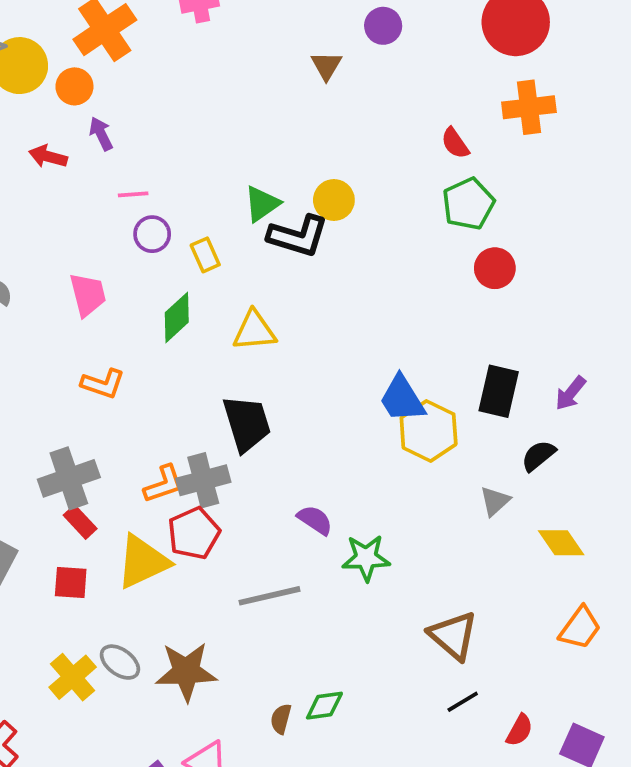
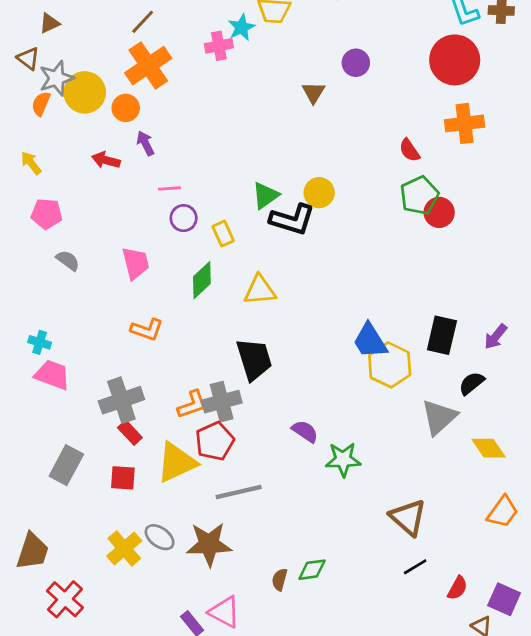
red circle: (495, 268) -> (439, 212), moved
gray triangle: (495, 501) -> (439, 417), size x1.6
gray line: (270, 596) -> (239, 492), moved

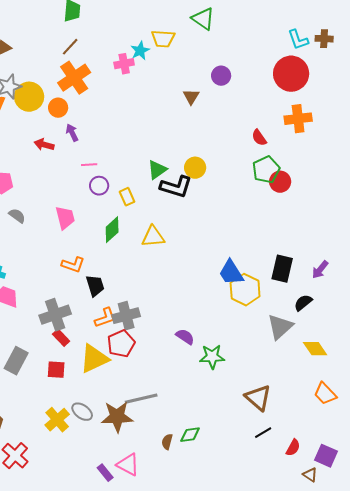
black trapezoid: (254, 359) -> (95, 286), moved, size x0.7
gray line: (239, 492) -> (141, 399), moved
orange trapezoid: (503, 512) -> (325, 394), turned 100

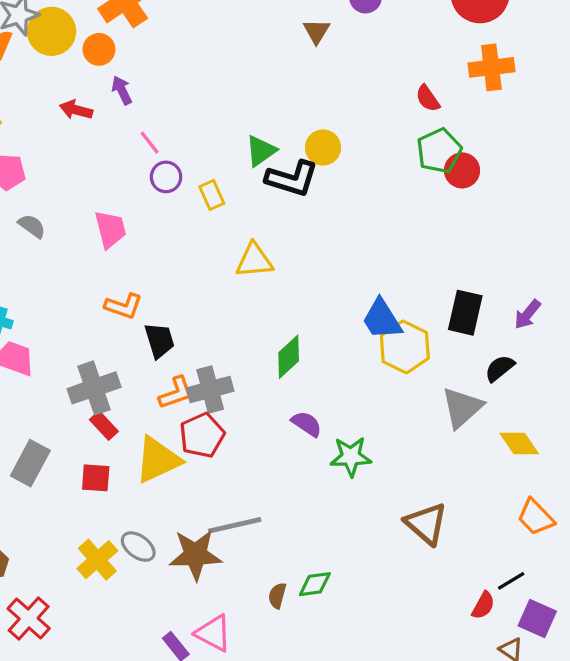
pink line: (89, 165) -> (150, 143), turned 56
green diamond: (112, 230) -> (289, 357), moved
black line: (263, 433) -> (511, 581), moved

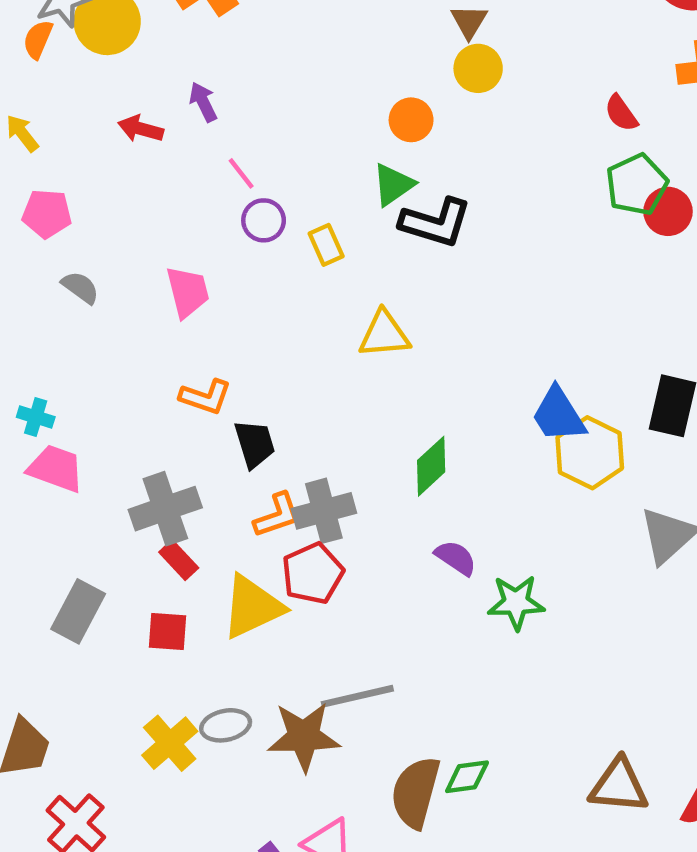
orange circle: (99, 49) -> (411, 120), moved
yellow circle: (323, 147) -> (478, 68), moved
brown triangle: (426, 524) -> (619, 786), moved, turned -36
gray ellipse: (138, 547) -> (226, 725), turned -48
brown semicircle: (277, 596) -> (416, 792), size x2.0

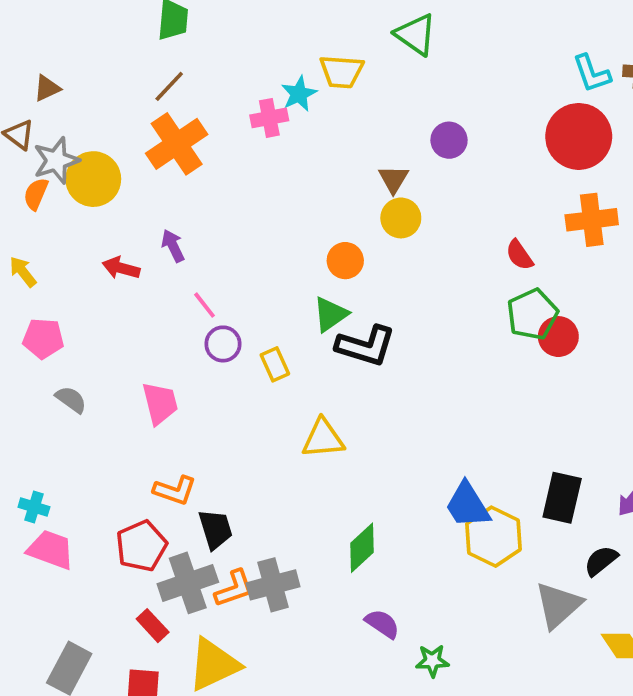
gray cross: (165, 509) -> (188, 583), moved
red pentagon: (313, 573) -> (141, 546), moved
green star: (516, 602) -> (432, 661), size x0.7

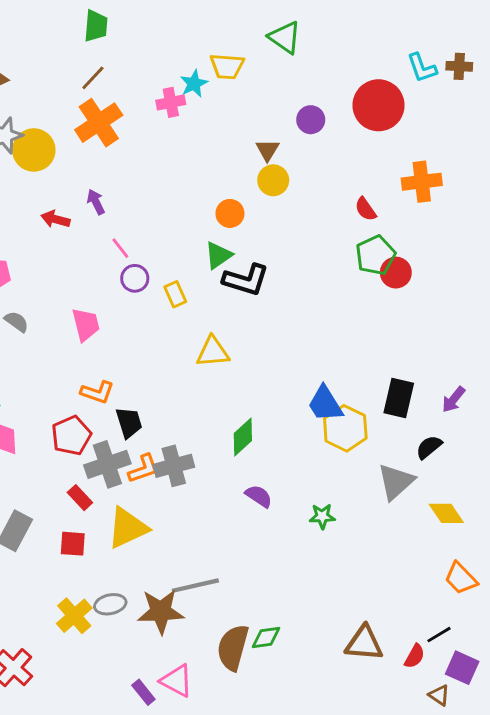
red circle: (579, 136) -> (379, 105), moved
green star: (432, 661) -> (322, 516), moved

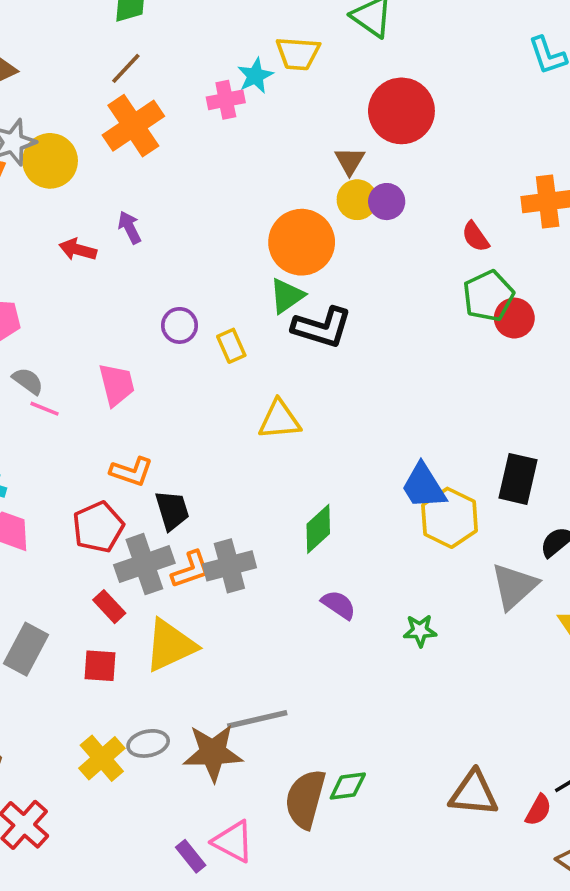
red circle: (379, 105) -> (401, 111), moved
purple circle: (311, 120) -> (387, 202), moved
orange circle: (230, 213) -> (302, 242), size x1.8
pink line: (120, 248) -> (44, 409), moved, turned -30

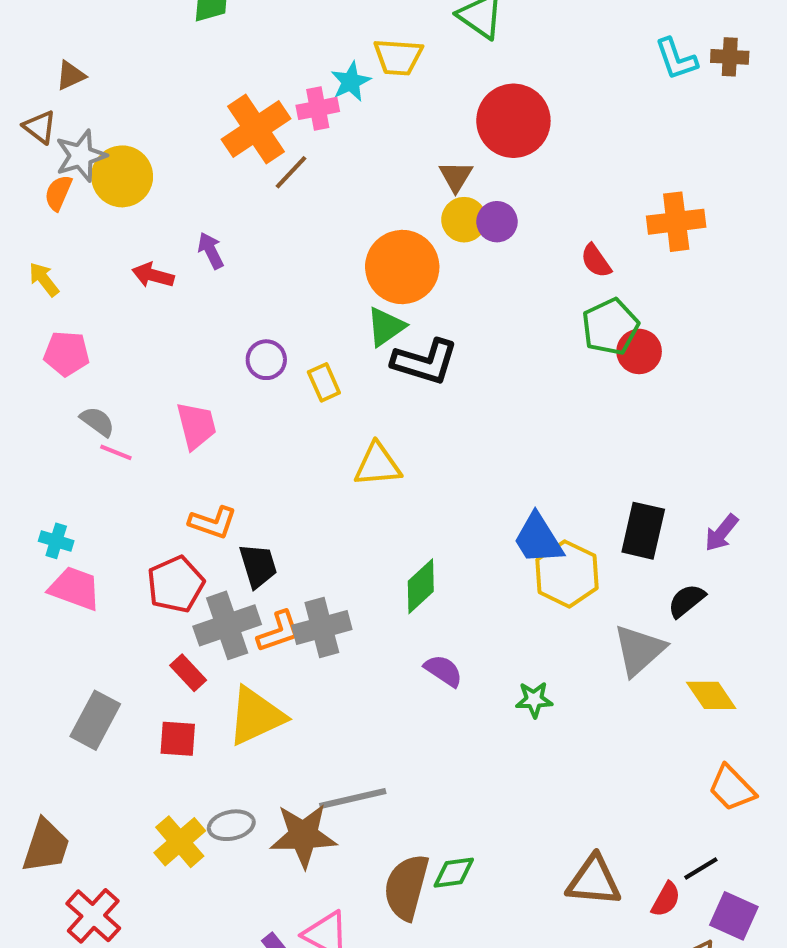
brown line: (126, 68) -> (291, 172), moved
orange cross: (133, 126) -> (256, 129), moved

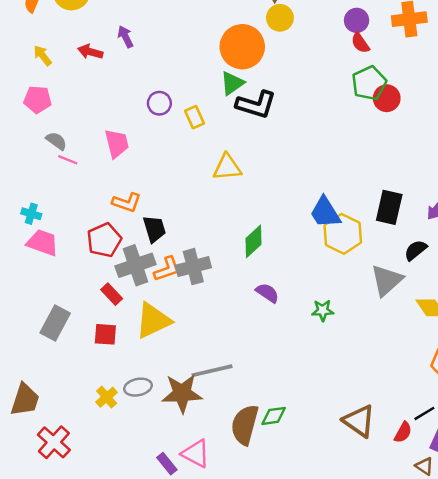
purple circle: (497, 222) -> (357, 20), moved
yellow arrow: (44, 279) -> (43, 56), moved
yellow cross: (180, 842) -> (107, 397), size x0.7
brown triangle: (594, 881) -> (359, 421), turned 30

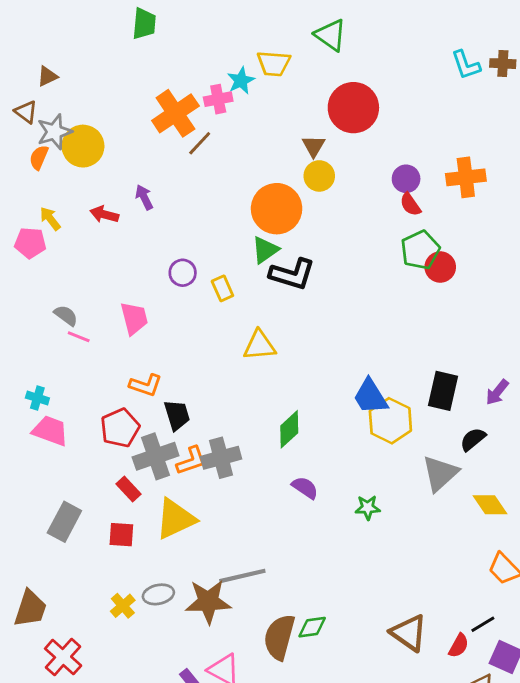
pink pentagon: (38, 99) -> (30, 243), moved

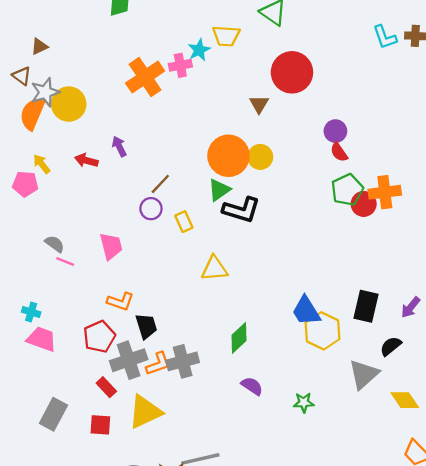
brown line: (200, 143) -> (160, 184), moved
orange semicircle: (39, 157) -> (32, 113), size x1.6
yellow circle: (319, 176) -> (260, 157), moved
orange cross: (466, 177) -> (385, 192), moved

